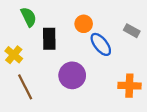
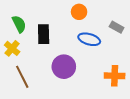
green semicircle: (29, 17) -> (19, 24), moved
orange circle: (84, 24) -> (79, 12), moved
blue ellipse: (101, 44) -> (89, 39), turned -35

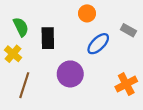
blue ellipse: (89, 39) -> (98, 44), turned -60
orange cross: (115, 76) -> (126, 84), turned -30
brown line: (22, 77) -> (24, 85), turned 45

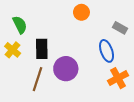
black rectangle: (48, 38) -> (42, 49), moved
blue ellipse: (98, 44) -> (107, 51), moved, turned -65
brown line: (24, 85) -> (38, 79), moved

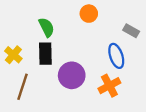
green semicircle: (20, 25) -> (47, 27), moved
orange cross: (118, 78) -> (109, 86), moved
brown line: (38, 79) -> (23, 87), moved

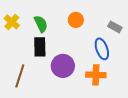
orange circle: (89, 14) -> (76, 20), moved
yellow cross: (13, 55) -> (12, 22), moved
orange cross: (109, 86) -> (96, 75), turned 30

